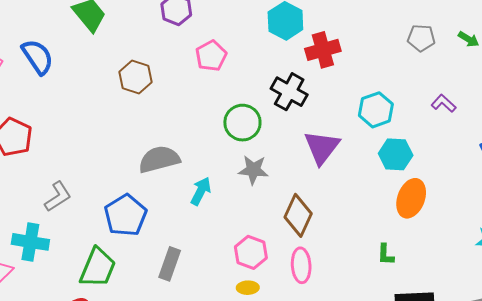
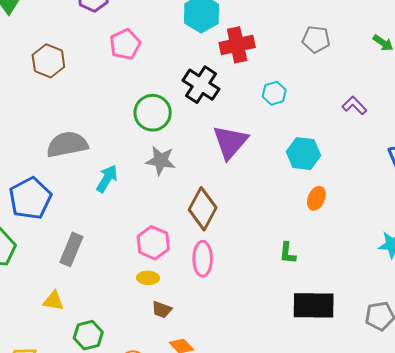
gray pentagon: (421, 38) -> (316, 39), moved
cyan hexagon: (376, 110) -> (274, 93), moved, size x0.7
orange ellipse: (411, 198) -> (316, 198), size x0.6

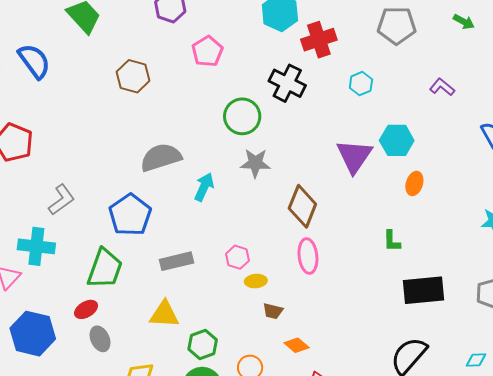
gray pentagon: (316, 39) -> (397, 25), size x1.4
purple triangle: (230, 142) -> (354, 156), moved
pink hexagon: (153, 243) -> (238, 257), moved, size x0.7
gray rectangle: (71, 249) -> (177, 261), turned 60
yellow triangle: (53, 301) -> (164, 314), size x1.4

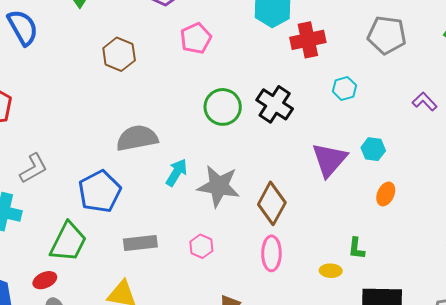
black cross: (287, 83) -> (275, 104), moved
cyan hexagon: (397, 140) -> (373, 149), size x0.7
gray star: (255, 163) -> (219, 186), moved, size x1.4
yellow ellipse: (256, 281) -> (331, 271), moved

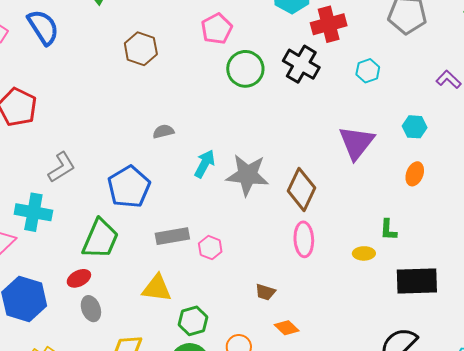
black cross: (275, 104) -> (301, 64), moved
green circle: (223, 107) -> (245, 69), moved
gray semicircle: (137, 138) -> (163, 131), size x0.5
cyan hexagon: (373, 149) -> (415, 127), moved
pink hexagon: (201, 246) -> (210, 248), moved

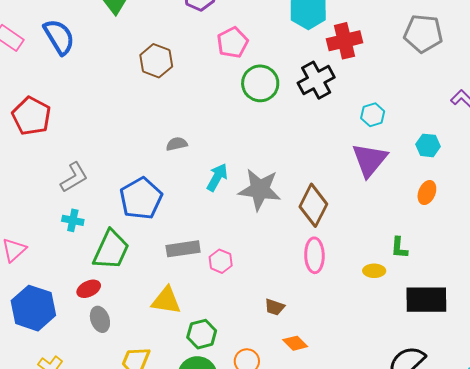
black cross: (301, 64) -> (316, 80), turned 30
cyan hexagon: (368, 71) -> (373, 115), moved
cyan cross: (33, 212) -> (73, 220), moved, size x0.6

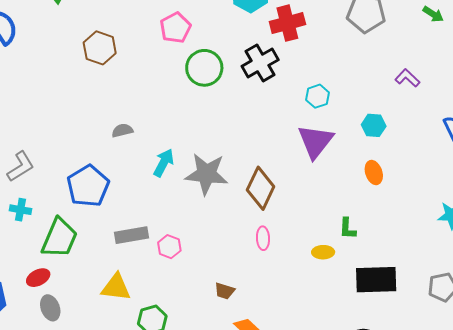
orange ellipse: (427, 193) -> (374, 173), turned -40
pink ellipse: (314, 255) -> (263, 238), size x0.7

